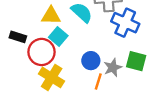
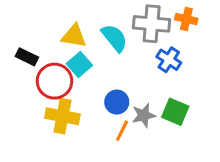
blue cross: (125, 23) -> (169, 60), size x0.7
yellow cross: (52, 77) -> (62, 116), turned -30

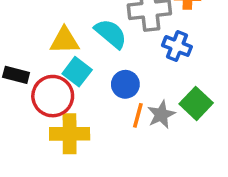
blue circle: (117, 102) -> (125, 84), moved
green square: (175, 112) -> (196, 103), turned 32
orange line: (122, 131) -> (138, 115), moved

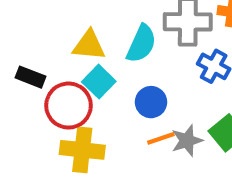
cyan semicircle: (111, 34) -> (141, 44), turned 68
orange line: (138, 115) -> (161, 138), turned 50

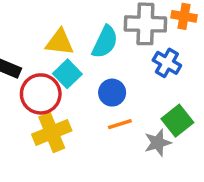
gray star: (187, 141) -> (158, 143), moved
yellow cross: (82, 150) -> (52, 133), turned -30

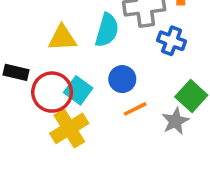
cyan square: (67, 74) -> (78, 90), moved

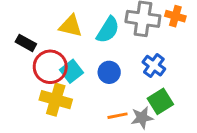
blue cross: (172, 41) -> (154, 66), moved
orange line: (135, 109) -> (118, 116), moved
yellow cross: (69, 128) -> (56, 100), turned 32

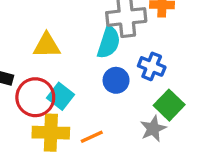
cyan semicircle: (108, 30) -> (109, 42), moved
blue circle: (109, 72) -> (116, 80), moved
orange line: (118, 116) -> (92, 137), moved

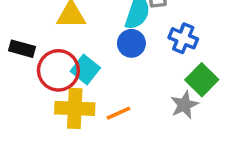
blue circle: (116, 80) -> (131, 43), moved

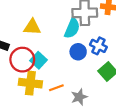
blue circle: (131, 43) -> (78, 52), moved
gray star: (184, 105) -> (79, 97), moved

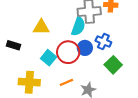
red circle: (22, 60) -> (68, 52), moved
yellow cross: (30, 83) -> (29, 82), moved

